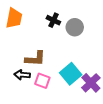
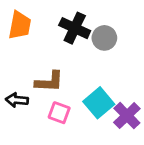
black cross: (53, 20) -> (75, 28), size x1.5
black arrow: (22, 75) -> (17, 100), moved

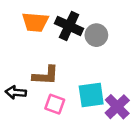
orange trapezoid: (20, 25) -> (35, 22), moved, turned 84
cyan square: (99, 103) -> (91, 95), turned 32

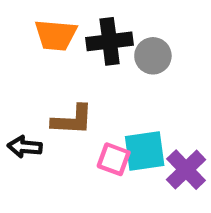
black cross: (69, 26) -> (110, 41), turned -32
pink square: (55, 104) -> (114, 159), moved

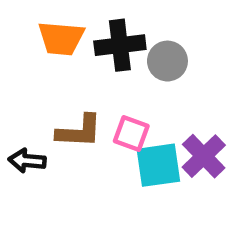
pink square: (114, 159) -> (131, 133), moved
purple cross: (186, 170) -> (204, 156), moved

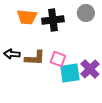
gray circle: (167, 61) -> (86, 13), moved
black arrow: (27, 161) -> (12, 54), moved

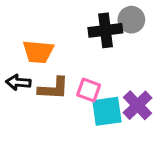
orange trapezoid: (27, 17) -> (38, 52), moved
black cross: (53, 20) -> (105, 30), moved

